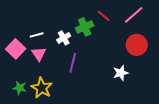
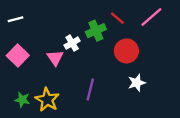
white line: (37, 35) -> (15, 19), moved
red circle: (137, 45) -> (126, 51), moved
pink triangle: (39, 54) -> (55, 58), moved
purple line: (73, 63) -> (90, 89), moved

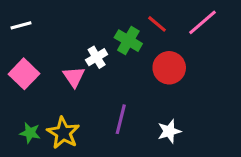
green cross: (96, 31) -> (128, 41), turned -36
white star: (137, 83) -> (169, 131), moved

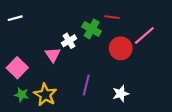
pink line: (202, 22) -> (144, 35), moved
red line: (157, 24) -> (112, 17), turned -32
pink square: (24, 74) -> (17, 68), moved

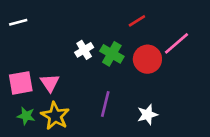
red line: (112, 17) -> (137, 21), turned -40
green cross: (92, 29) -> (112, 54), moved
pink triangle: (53, 55) -> (50, 83), moved
pink square: (17, 68) -> (21, 83), turned 36

